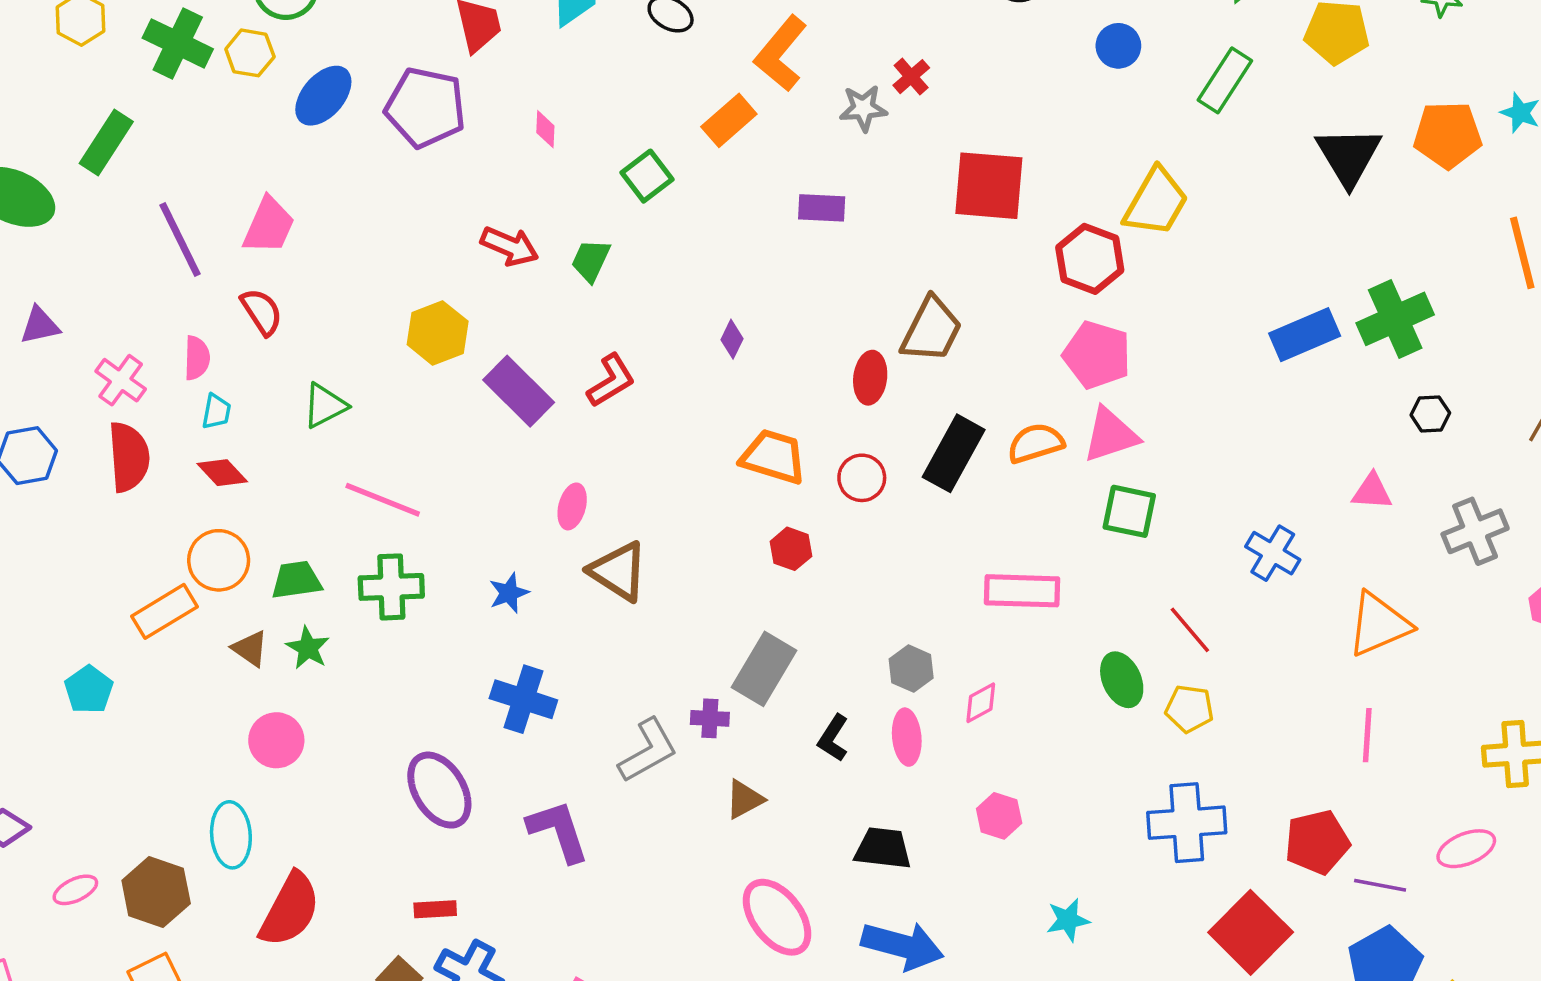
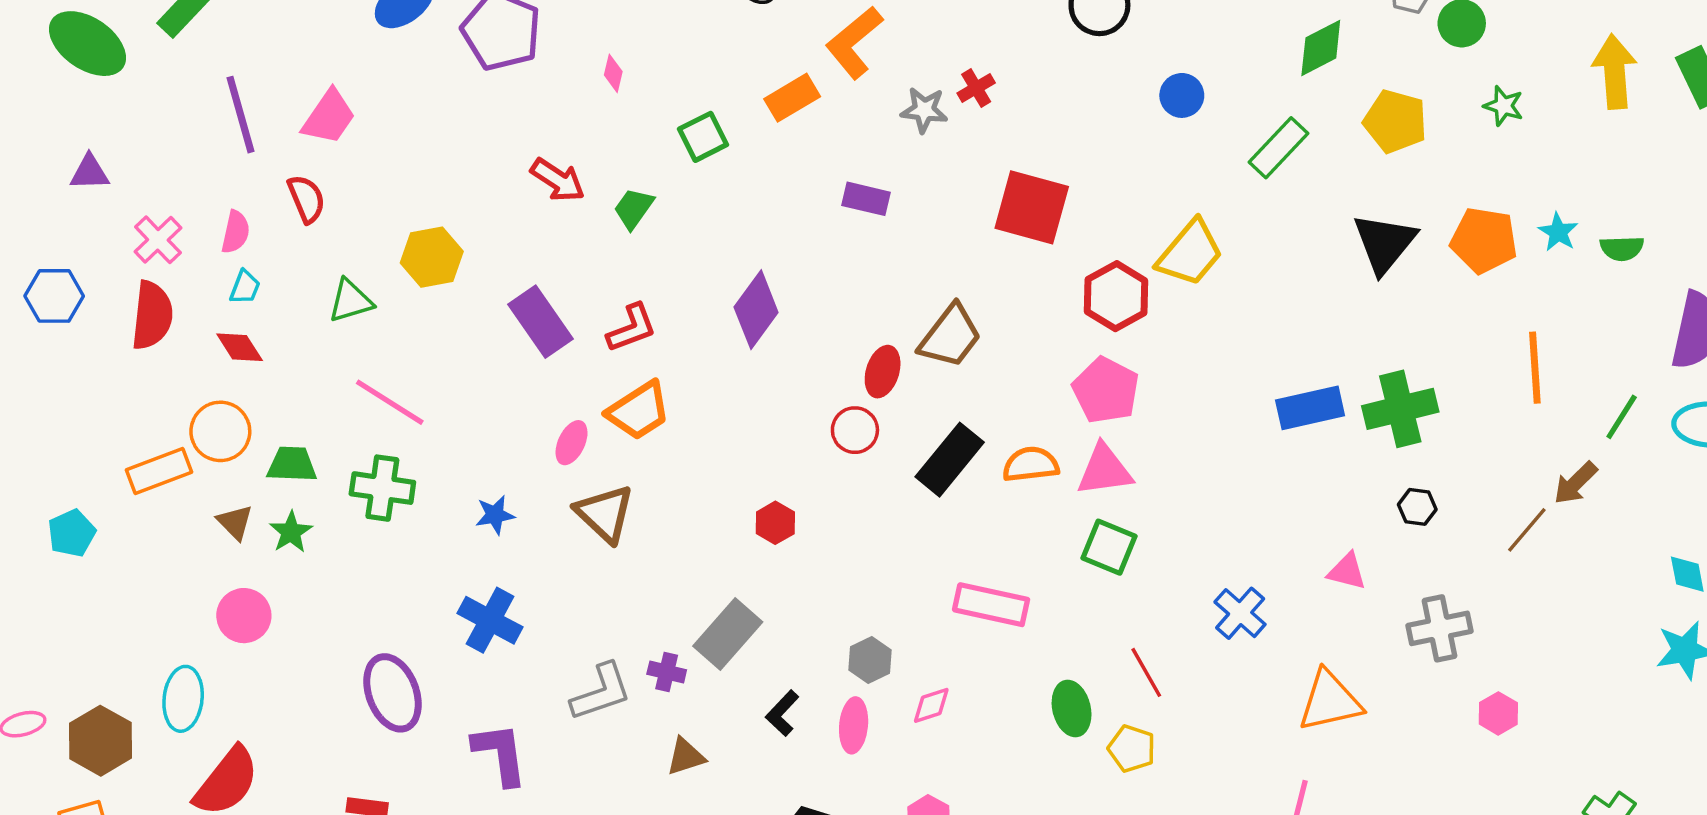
yellow hexagon: (438, 333) -> (432, 257), moved
purple diamond: (732, 339) -> (756, 310), size x2.0
orange trapezoid: (773, 457) -> (639, 411), moved, turned 120
red circle: (862, 478) -> (855, 430), moved

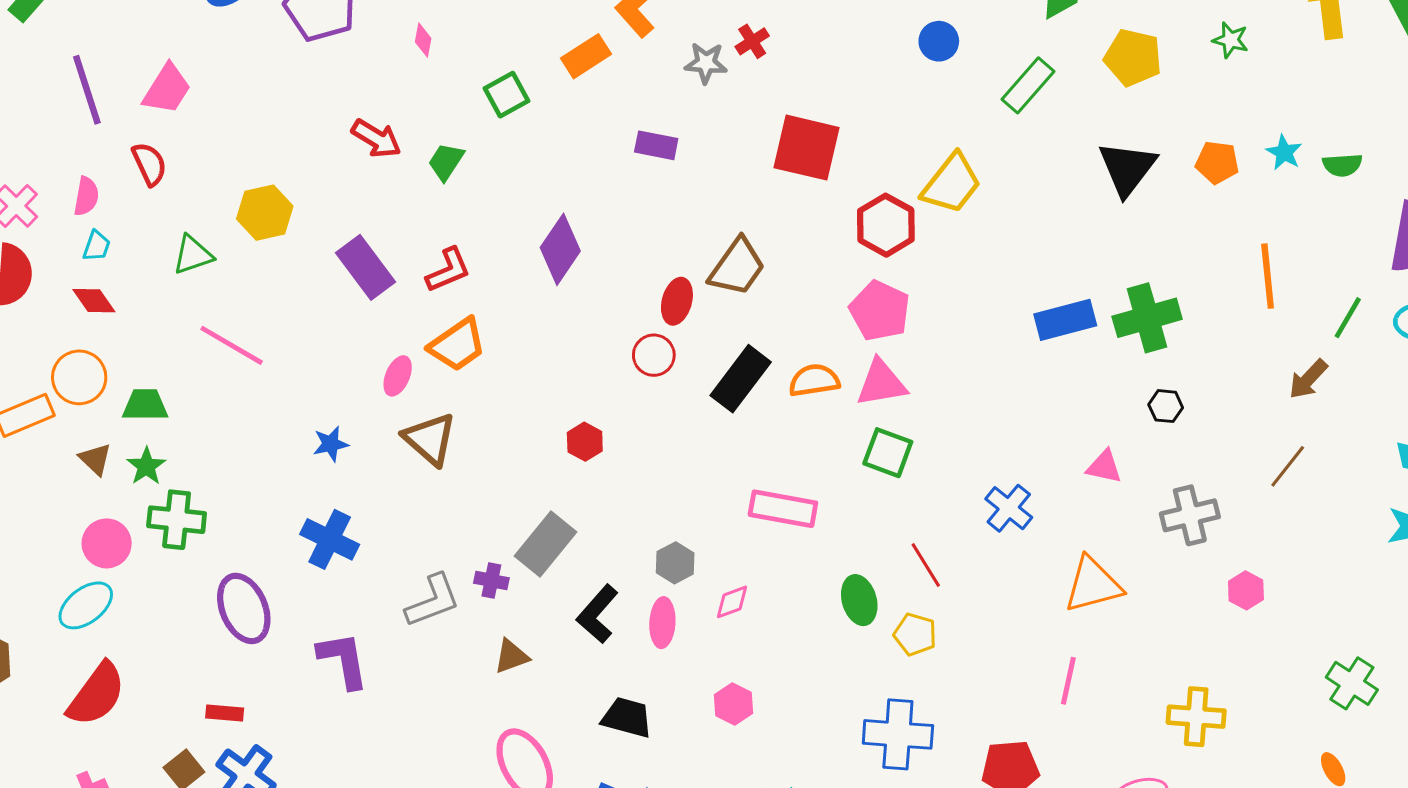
orange pentagon: (1484, 240) -> (1217, 162), size x0.7
green cross: (382, 488) -> (177, 520), moved
brown line: (1527, 530) -> (1288, 466), moved
cyan ellipse: (183, 699) -> (86, 605), moved, turned 48
black L-shape: (782, 713) -> (597, 614), size x1.4

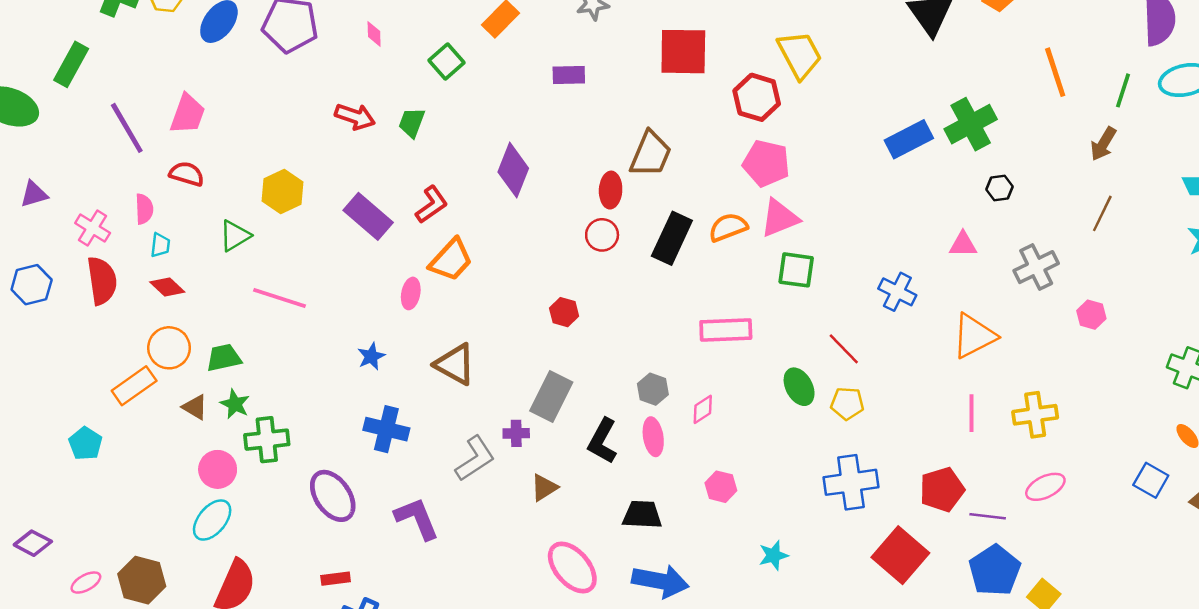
red semicircle: (149, 164) -> (187, 174), turned -36
yellow trapezoid: (952, 184) -> (800, 55), turned -54
brown triangle: (430, 439) -> (455, 364), moved
yellow cross: (1196, 717) -> (1035, 415), moved

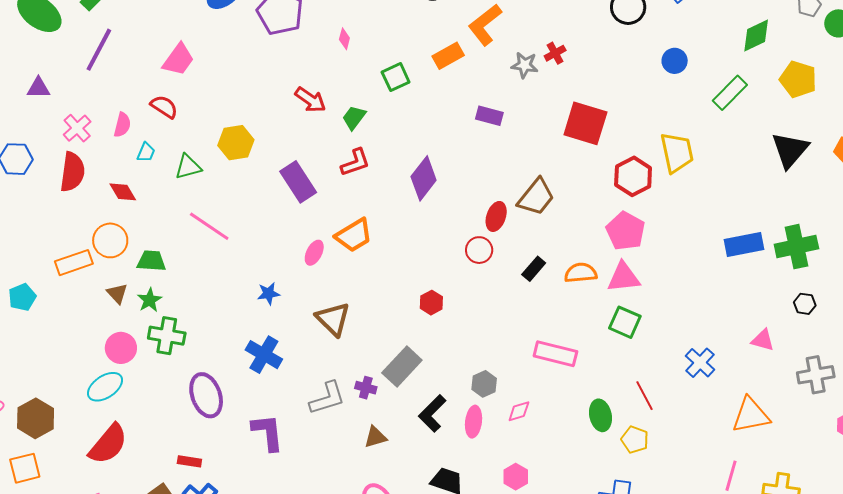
purple line: (127, 128) -> (99, 50), moved, turned 42
red L-shape: (432, 205) -> (355, 162), moved
black rectangle: (672, 238) -> (534, 269), size x0.6
cyan trapezoid: (160, 245) -> (146, 152), moved

